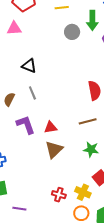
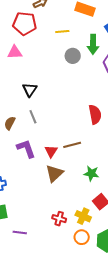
black triangle: (29, 66) -> (30, 90), turned 42
brown line: (88, 121) -> (72, 145), moved
red triangle: (51, 127) -> (51, 151), turned -48

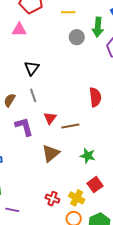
red triangle: (51, 151) -> (50, 118), moved

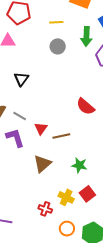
gray circle: (77, 37) -> (58, 46), moved
gray line: (33, 95) -> (20, 116), moved, turned -40
red semicircle: (95, 97) -> (85, 107), turned 138
yellow cross: (77, 198) -> (66, 197), moved

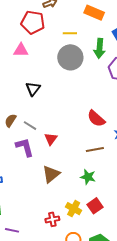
gray circle: (58, 46) -> (70, 57), size x1.6
brown line: (61, 136) -> (95, 150), moved
red cross: (45, 209) -> (52, 219), turned -32

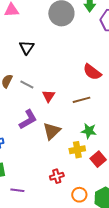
purple L-shape: (25, 147) -> (28, 120), moved, turned 80
brown line: (95, 150) -> (81, 100), moved
yellow cross: (74, 209) -> (77, 150), moved, turned -35

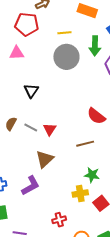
red triangle: (49, 96) -> (50, 129), moved
purple L-shape: (28, 120) -> (31, 186), moved
brown triangle: (52, 131) -> (45, 159), moved

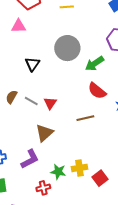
green arrow: (95, 46) -> (95, 64), moved, turned 54
gray circle: (66, 57) -> (67, 48), moved
green star: (92, 175) -> (58, 172), moved
red cross: (59, 220) -> (43, 188), moved

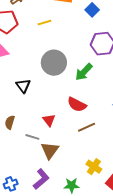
red semicircle: (97, 91) -> (77, 105), moved
gray line: (31, 101) -> (32, 137), moved
yellow cross: (79, 168) -> (94, 167), moved, turned -35

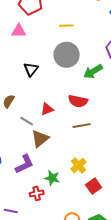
yellow line: (44, 23) -> (66, 26), moved
red semicircle: (77, 105) -> (78, 101), turned -30
red triangle: (49, 120) -> (47, 109), turned 32

